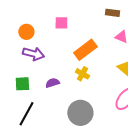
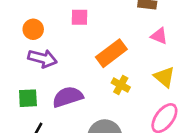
yellow cross: (82, 74) -> (121, 85), moved
purple semicircle: (52, 83) -> (68, 97), size x1.6

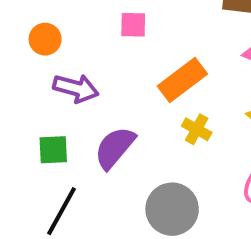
orange circle: (33, 29) -> (45, 39), moved
purple semicircle: (68, 97) -> (115, 148), turned -32

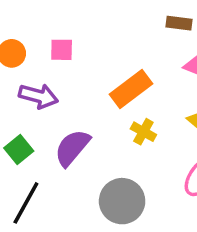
pink square: (133, 25) -> (62, 50), moved
green square: (53, 150) -> (19, 149), turned -36

